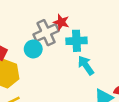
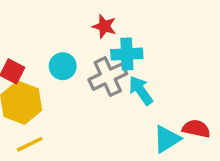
gray cross: (46, 33) -> (108, 77), moved

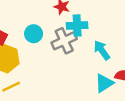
cyan arrow: (141, 90) -> (102, 50), moved

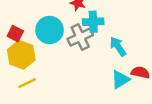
cyan circle: (34, 34) -> (50, 30), size x1.5

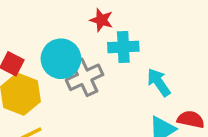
gray cross: (80, 37) -> (85, 77), moved

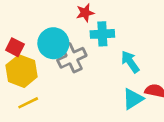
red star: (101, 20) -> (85, 13), turned -30

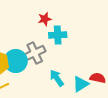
cyan circle: (53, 43) -> (16, 61), moved
cyan arrow: (130, 62) -> (57, 78), moved

